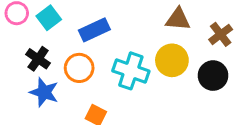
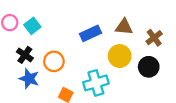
blue rectangle: (94, 30) -> (91, 33), moved
cyan cross: (131, 71) -> (96, 83), moved, turned -35

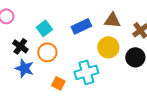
cyan square: (32, 26) -> (44, 28), moved

